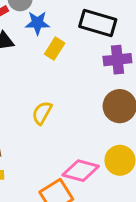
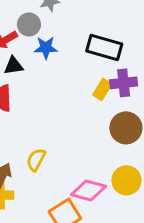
yellow rectangle: (55, 49) -> (102, 89), moved
yellow semicircle: (42, 113) -> (36, 160), moved

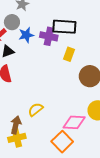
purple cross: (124, 83) -> (49, 36), moved, turned 30
yellow semicircle: (36, 160) -> (36, 109), turned 35

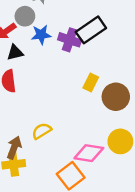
black rectangle: (64, 27) -> (91, 30), turned -45
yellow rectangle: (69, 54) -> (91, 82), moved

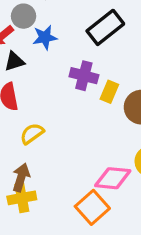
purple cross: (70, 40) -> (84, 76), moved
yellow semicircle: (42, 131) -> (32, 134), moved

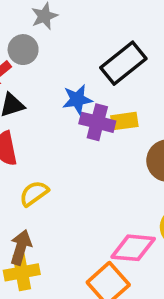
blue star: (45, 37) -> (77, 99), moved
yellow rectangle: (109, 92) -> (124, 121), moved, turned 60

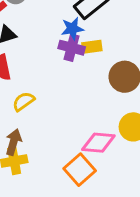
blue star: (77, 99) -> (72, 29), moved

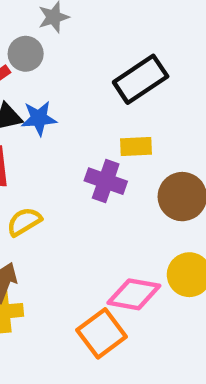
blue star: (72, 29) -> (39, 118), moved
purple cross: (72, 48) -> (106, 181), moved

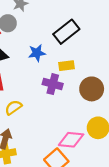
blue star: (39, 118) -> (37, 53), moved

